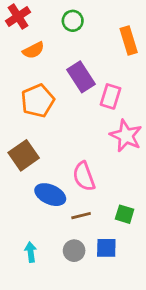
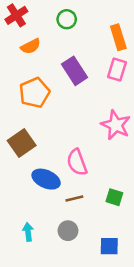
pink rectangle: (111, 96) -> (117, 70), moved
blue square: (106, 248) -> (109, 246), moved

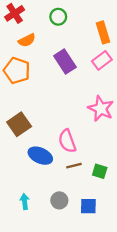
pink rectangle: (117, 70) -> (102, 60), turned 36
orange pentagon: (34, 93) -> (17, 70), moved, turned -30
brown line: (74, 198) -> (74, 166), moved
blue square: (109, 246) -> (88, 206), moved

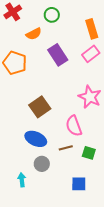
orange semicircle: (27, 40) -> (34, 34), moved
brown square: (19, 124) -> (40, 107), moved
pink semicircle: (67, 141) -> (74, 126), moved
gray circle: (59, 200) -> (42, 164), moved

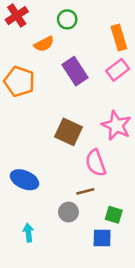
brown square: (40, 107) -> (68, 132), moved, turned -30
blue ellipse: (36, 139) -> (25, 180), moved
green square: (89, 153) -> (114, 215), moved
gray circle: (42, 164) -> (68, 212), moved

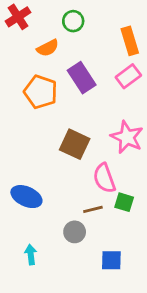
orange pentagon: (19, 81) -> (41, 92), moved
green square: (114, 215) -> (124, 202), moved

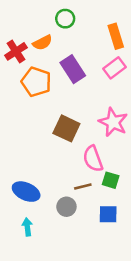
red cross: (18, 17) -> (16, 51), moved
blue ellipse: (26, 197) -> (26, 192), moved
blue square: (111, 260) -> (108, 214), moved

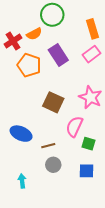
green circle: (65, 19) -> (52, 15), size x1.5
pink semicircle: (93, 159) -> (74, 127), turned 45
brown line: (83, 187) -> (48, 146), moved
blue ellipse: (26, 192) -> (21, 134), moved

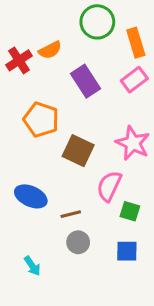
green circle: (52, 15) -> (97, 22), moved
orange pentagon: (29, 65) -> (41, 120), moved
cyan arrow: (22, 181) -> (32, 266), turned 152

